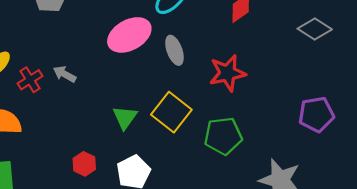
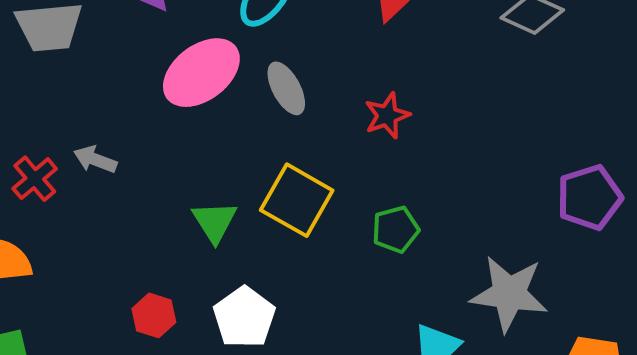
red star: (227, 73) -> (387, 116), size x0.7
purple pentagon: (316, 114) -> (589, 197), moved
green pentagon: (223, 136) -> (396, 229), size x0.7

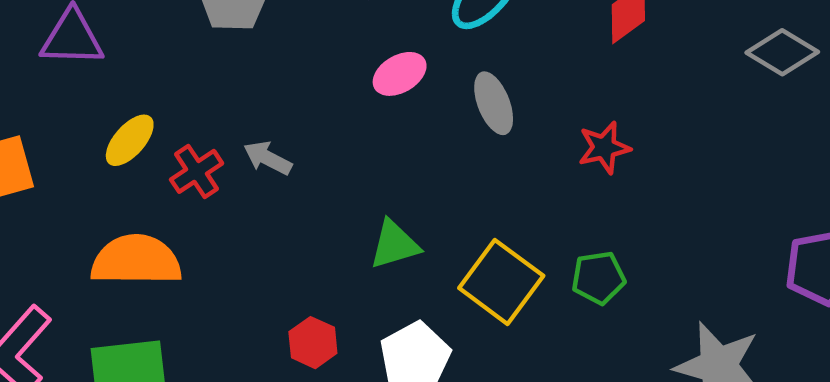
pink ellipse: (201, 73) -> (400, 74), size x0.6
yellow square: (297, 200) -> (501, 282), moved
green triangle: (215, 222) -> (394, 245), turned 39

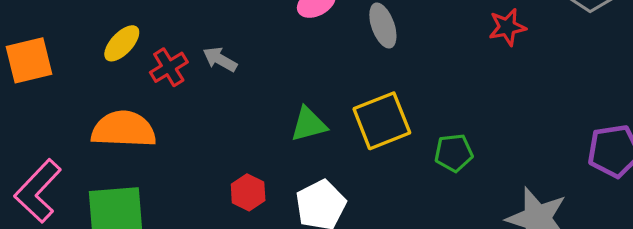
red star: (604, 148) -> (507, 27), moved
yellow square: (501, 282) -> (382, 121), moved, turned 30

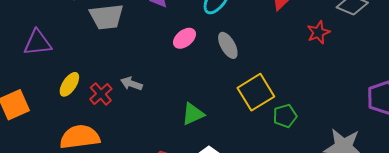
red star: (507, 27) -> (318, 32), moved
yellow square: (382, 121) -> (256, 92), moved

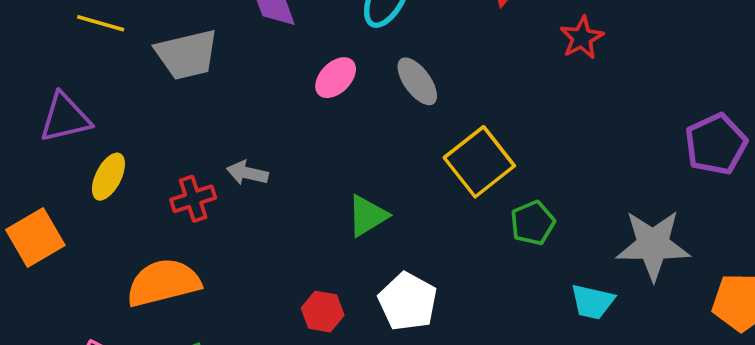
yellow ellipse: (69, 84) -> (108, 177), moved
red cross: (101, 94) -> (193, 199), turned 30
green pentagon: (285, 116) -> (533, 223), moved

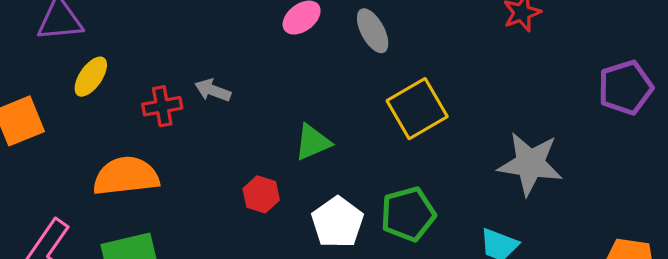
purple pentagon: (716, 144) -> (625, 87), moved
green pentagon: (533, 223) -> (408, 214), moved, size x1.4
gray star: (653, 245) -> (530, 164), moved
red hexagon: (323, 312) -> (261, 194), moved

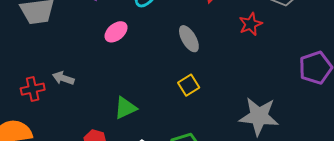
gray ellipse: (373, 31) -> (189, 39), moved
yellow square: (417, 109) -> (189, 85), size x0.6

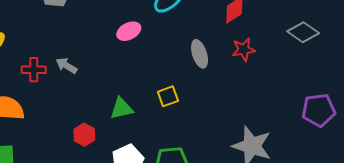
red star: (251, 24) -> (244, 50), moved
yellow square: (189, 85) -> (168, 96), moved

